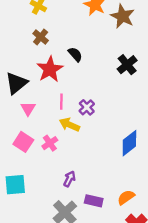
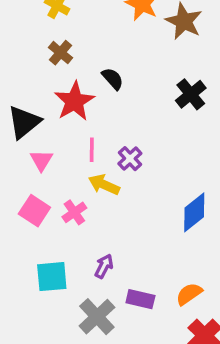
cyan square: (15, 185) -> (52, 277), moved

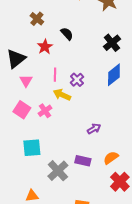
red star: (74, 101) -> (45, 47), size x0.7
blue diamond: (194, 212) -> (114, 75), moved
purple arrow: (104, 266) -> (94, 129), moved, turned 32

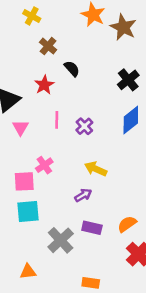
brown cross: (37, 19) -> (48, 46), moved
yellow arrow: (62, 95) -> (96, 169), moved
pink square: (22, 110) -> (24, 181), moved, turned -36
purple arrow: (94, 129) -> (83, 195), moved

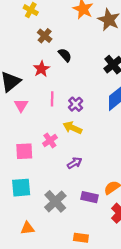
pink cross: (44, 165) -> (50, 141), moved
yellow arrow: (96, 169) -> (72, 128), moved
cyan square: (28, 211) -> (21, 188), moved
purple rectangle: (92, 228) -> (89, 197), moved

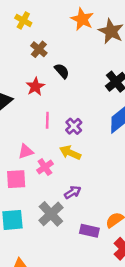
pink triangle: (21, 105) -> (26, 151), moved, turned 40
gray cross: (55, 201) -> (51, 214), moved

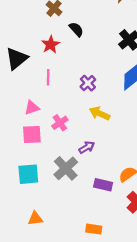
pink line: (47, 120) -> (48, 77), moved
pink triangle: (26, 151) -> (32, 108), moved
yellow arrow: (70, 153) -> (100, 113), moved

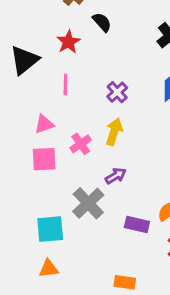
yellow arrow: (100, 113) -> (114, 132), moved, turned 84
cyan square: (28, 174) -> (50, 229), moved

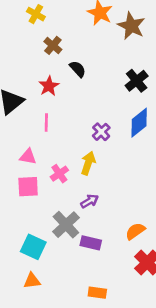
purple cross: (117, 92) -> (101, 132), moved
pink triangle: (44, 124) -> (28, 157), turned 30
purple rectangle: (137, 225) -> (91, 243), moved
cyan square: (50, 229) -> (33, 247), turned 30

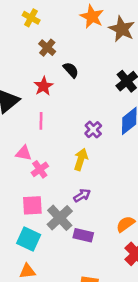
pink cross: (59, 174) -> (40, 169), moved
pink square: (28, 187) -> (32, 205), moved

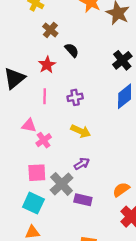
purple cross: (93, 130) -> (75, 97), moved, turned 32
yellow arrow: (81, 159) -> (81, 131), turned 96

